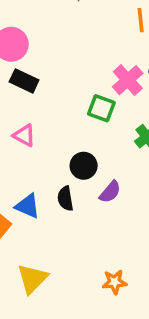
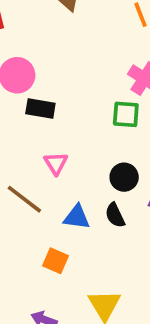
pink triangle: (24, 135) -> (56, 163), turned 45
blue triangle: (28, 206) -> (77, 217), moved

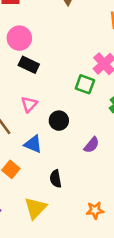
black circle: (124, 177) -> (59, 121), moved
black semicircle: (115, 215) -> (56, 179), moved

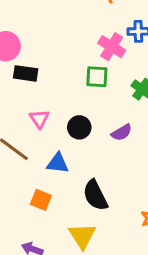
purple semicircle: (92, 145) -> (122, 132), moved, turned 36
black semicircle: (56, 179) -> (95, 195), size x1.5

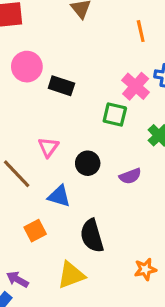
black rectangle: (26, 73) -> (61, 86), moved
orange square: (41, 200) -> (35, 231), turned 30
yellow triangle: (82, 236) -> (71, 275), turned 32

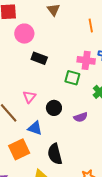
pink circle: (27, 67) -> (24, 34), moved
pink cross: (136, 86) -> (86, 60), turned -36
orange square: (35, 231) -> (19, 149), size x1.5

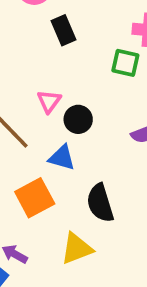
black rectangle: (39, 58) -> (63, 30), turned 49
black circle: (54, 108) -> (78, 119), moved

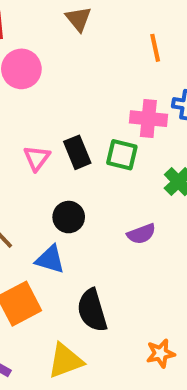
black rectangle: (63, 30) -> (77, 152), moved
pink triangle: (49, 101) -> (37, 158), moved

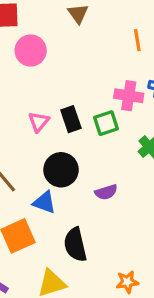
green square: (122, 155) -> (106, 123), turned -35
black circle: (69, 217) -> (61, 170), size x1.4
purple semicircle: (141, 234) -> (106, 192), moved

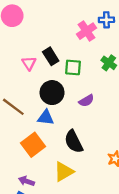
pink cross: (129, 96) -> (87, 31), turned -30
green square: (106, 123) -> (73, 67), moved, turned 36

